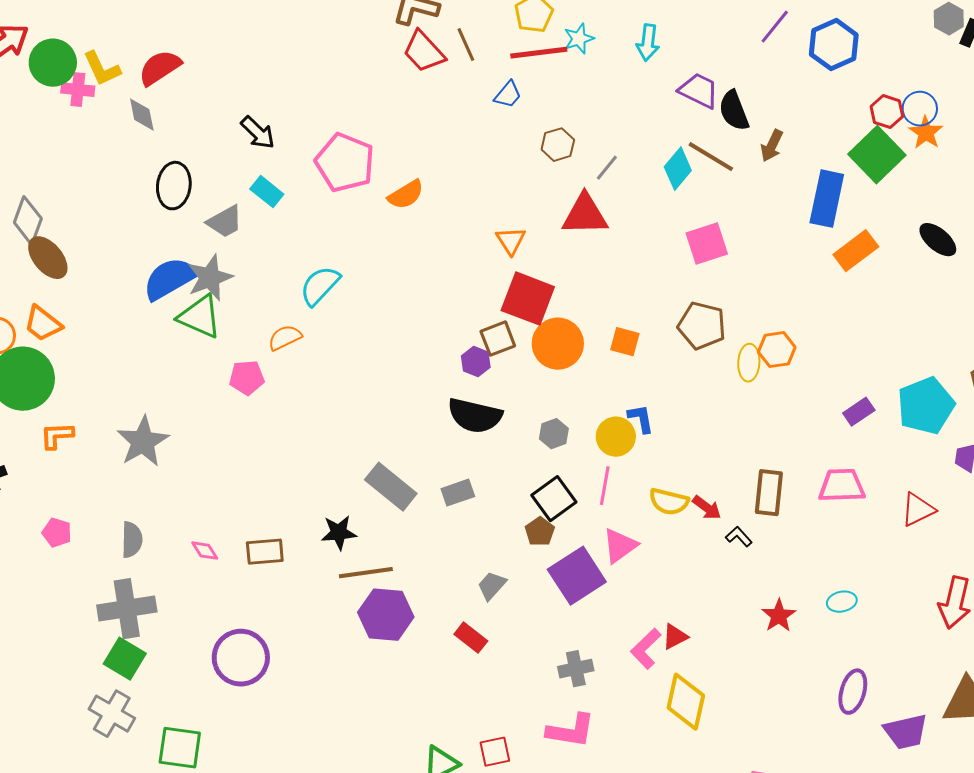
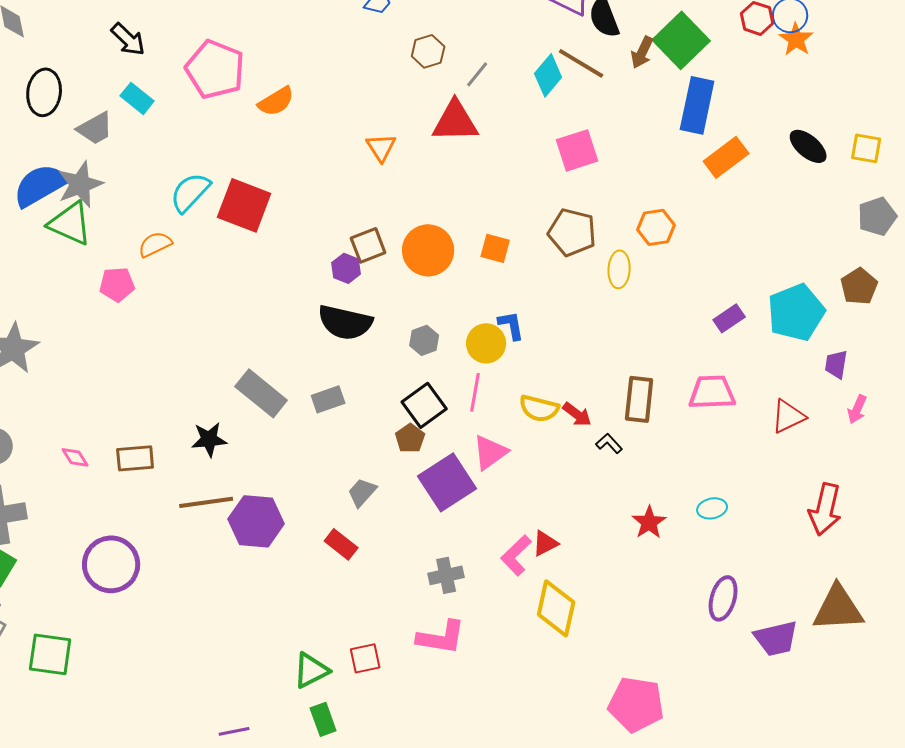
green square: (877, 155) -> (681, 40), moved
red square: (528, 299) -> (244, 205), moved
orange hexagon: (777, 350) -> (656, 227), moved
brown line: (366, 573) -> (206, 502), moved

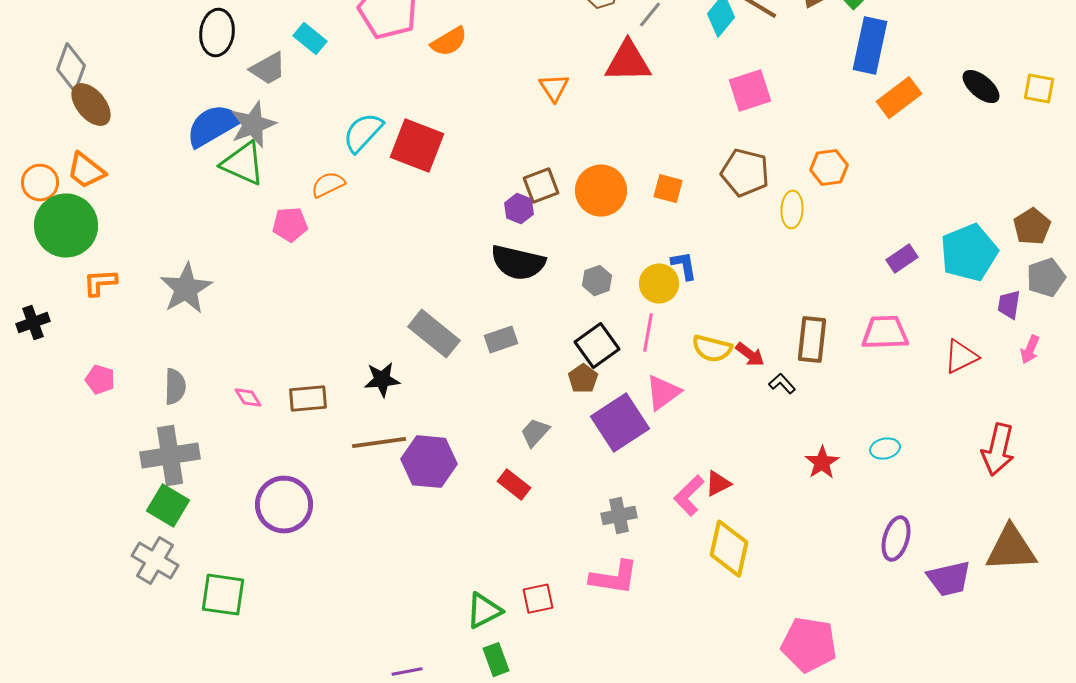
gray pentagon: (877, 216) -> (1046, 278), moved

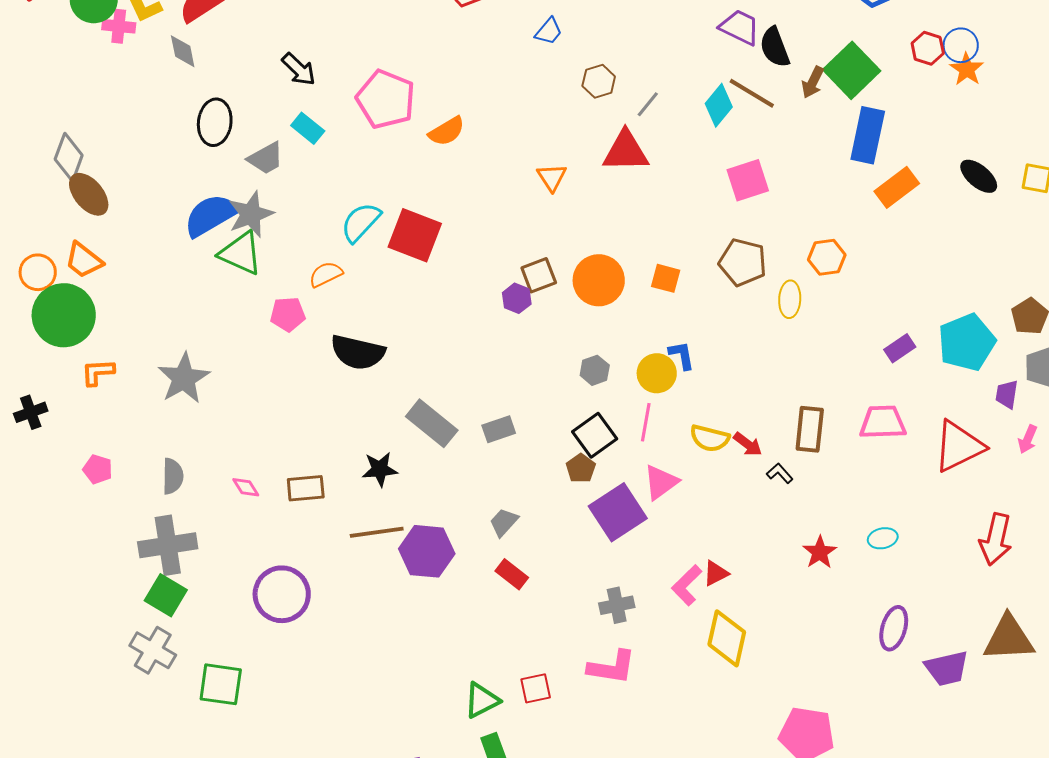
black semicircle: (518, 263) -> (358, 352), moved
red triangle: (961, 357) -> (959, 446), size x1.5
gray trapezoid: (535, 433) -> (504, 522), moved

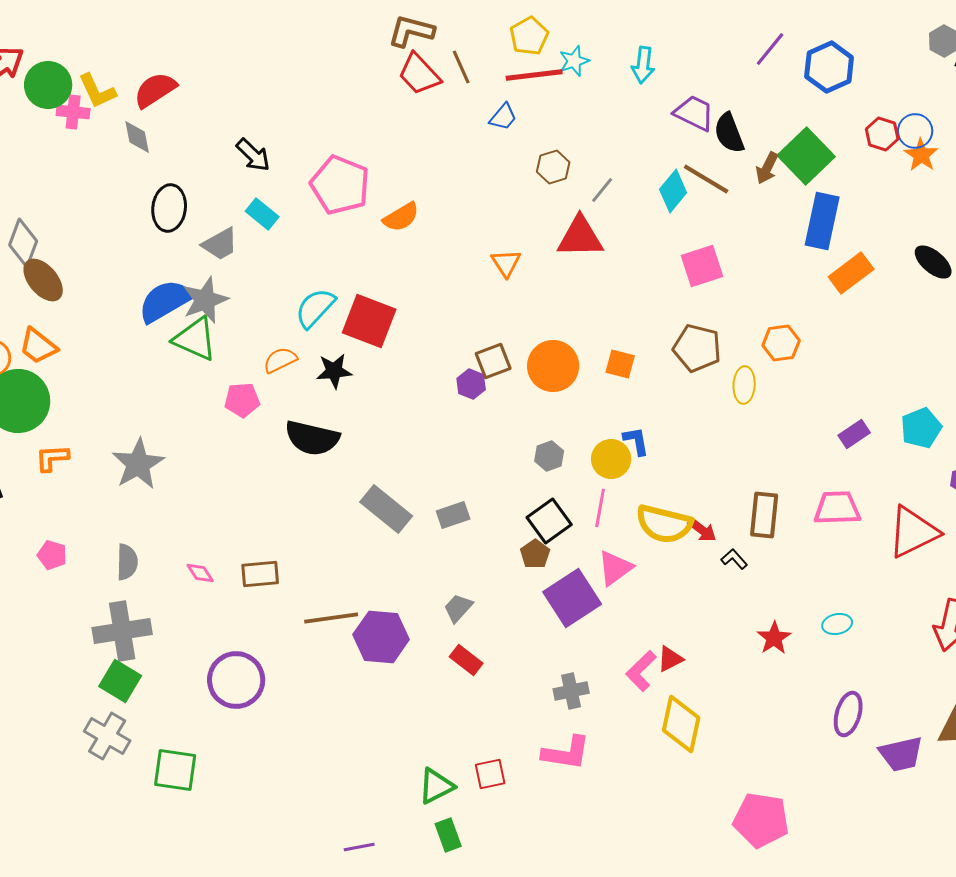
cyan pentagon: (967, 342) -> (921, 428), size x0.7
yellow semicircle: (710, 438) -> (664, 524), size x1.4
black star: (380, 469) -> (334, 371), moved

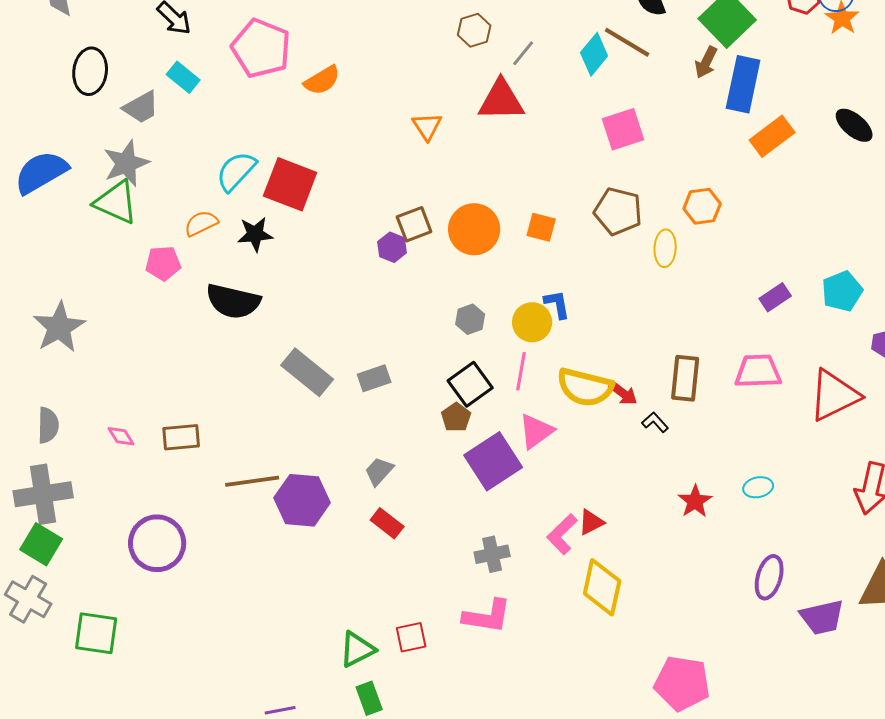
brown arrow: (767, 168) -> (706, 62), moved
blue semicircle: (165, 301) -> (41, 172), moved

